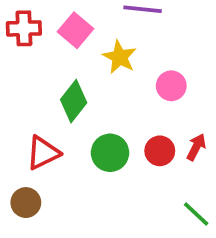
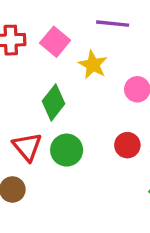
red triangle: (43, 153) -> (27, 147), turned -44
green circle: (110, 153) -> (67, 150), moved

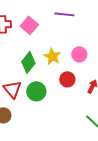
yellow star: (93, 65) -> (52, 56), moved
red circle: (127, 145) -> (67, 79), moved

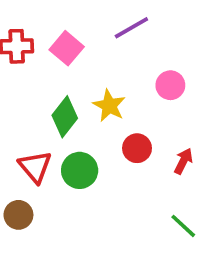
purple line: (64, 14) -> (131, 28), turned -36
pink circle: (79, 54) -> (170, 85), moved

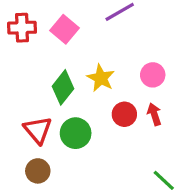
pink circle: (170, 85) -> (153, 75), moved
red arrow: (183, 161) -> (154, 114), moved, turned -45
brown circle: (18, 215) -> (38, 171), moved

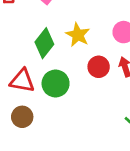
red triangle: (38, 130) -> (22, 81), turned -40

